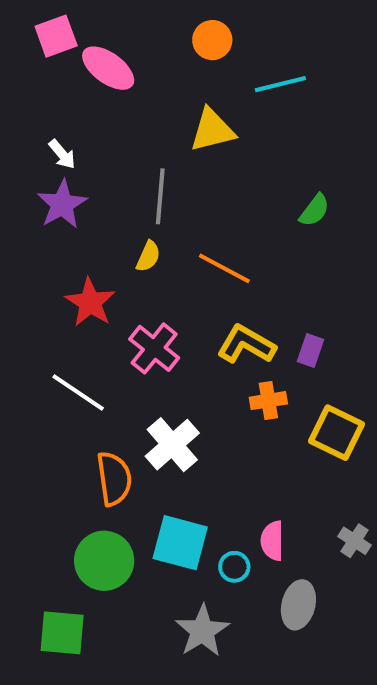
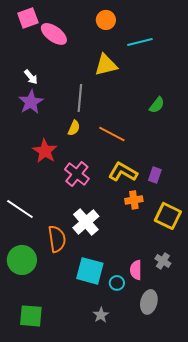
white line: (78, 393) -> (20, 209), moved
gray cross: (354, 541) -> (163, 261), moved
green circle: (104, 561) -> (22, 260), moved
gray star: (202, 631) -> (101, 315), size x0.6

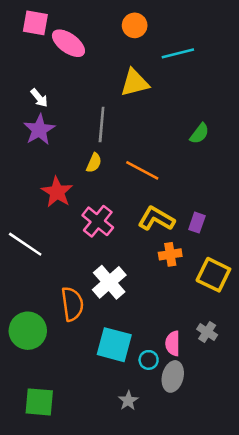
pink square: (28, 18) -> (35, 23), turned 30
white line: (20, 209) -> (25, 244), moved
gray ellipse: (149, 302) -> (173, 376), moved

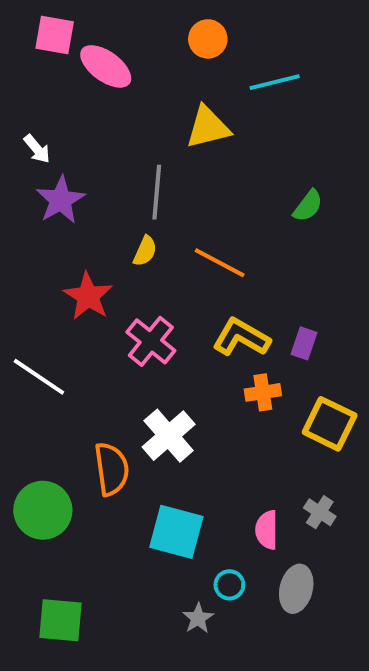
white arrow: (39, 98) -> (37, 149), moved
cyan circle: (149, 360) -> (229, 585), moved
gray ellipse: (173, 376) -> (296, 589), moved

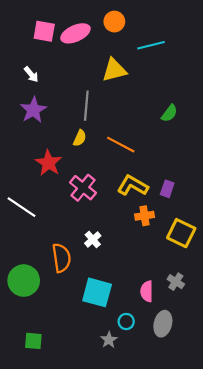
pink square: (55, 35) -> (44, 31), moved
pink ellipse: (106, 66) -> (75, 33), moved, turned -60
white arrow: (37, 149) -> (31, 74), moved
white cross: (169, 436) -> (93, 240), size x0.6
green square: (61, 620) -> (33, 341), size x0.7

